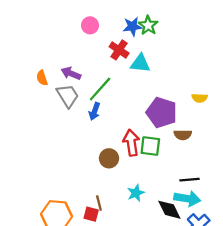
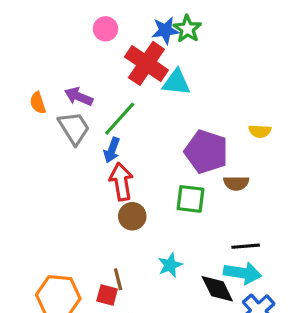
red cross: (119, 50) -> (146, 63), size x1.5
red arrow: (131, 143) -> (121, 182), moved

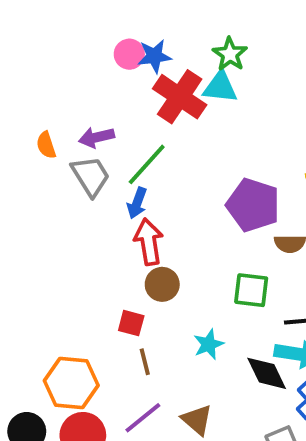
blue star: (165, 30) -> (154, 56), moved
cyan triangle: (176, 82) -> (220, 87), moved
purple arrow: (79, 97) -> (96, 137), turned -36
green square: (191, 199) -> (251, 290), moved
red square: (107, 295) -> (131, 323), moved

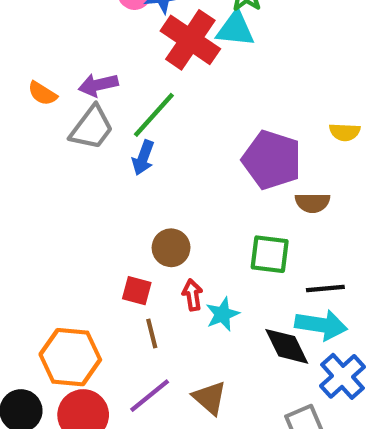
orange semicircle: (46, 145) -> (42, 93), turned -40
gray trapezoid: (91, 176) -> (92, 128), turned 69
red arrow: (149, 242) -> (192, 295), moved, size x0.6

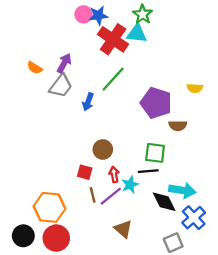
purple arrow: (98, 85) -> (64, 63), turned 132
green line: (154, 115) -> (113, 79), moved
black line: (325, 288) -> (148, 171), moved
purple line: (150, 396) -> (111, 196), moved

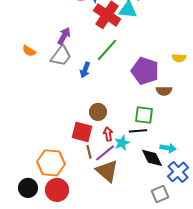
orange semicircle: (35, 68) -> (29, 51), moved
red square: (85, 172) -> (82, 132), size x1.5
cyan arrow: (182, 190) -> (168, 148), size x0.7
brown triangle: (123, 229) -> (107, 171), moved, size x1.4

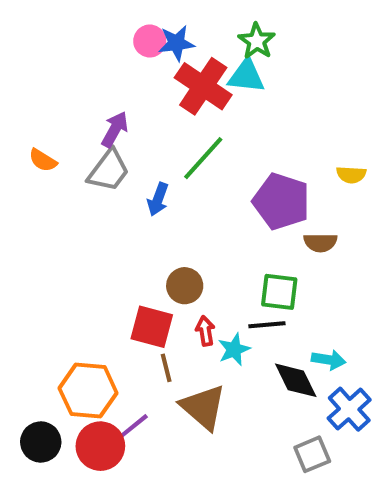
purple line: (105, 153) -> (129, 430), moved

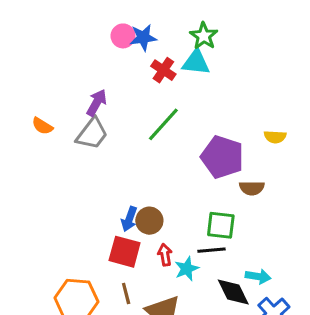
red cross: (203, 86) -> (163, 70), size x0.6
blue arrow: (158, 199) -> (129, 219), moved
brown line: (166, 368) -> (126, 294), moved

